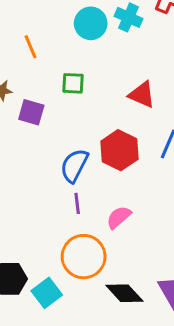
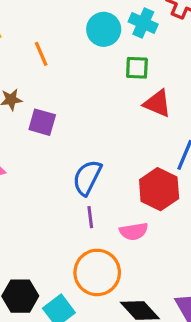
green square: (73, 83) -> (137, 68), moved
red hexagon: (119, 150) -> (159, 189), moved
pink semicircle: (119, 217) -> (134, 231), turned -148

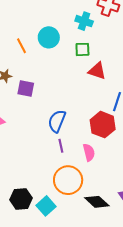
cyan circle: (104, 29) -> (49, 37), moved
pink semicircle: (134, 231) -> (89, 152), turned -90

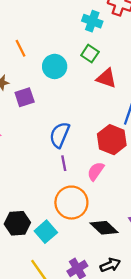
cyan circle: (49, 37) -> (55, 66), moved
green square: (82, 49) -> (90, 54), turned 35
purple square: (26, 89) -> (25, 97), turned -30
pink semicircle: (89, 152) -> (96, 171), turned -132

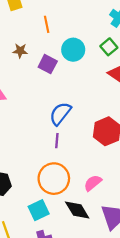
purple square: (25, 97) -> (48, 64), moved, turned 30
pink semicircle: (96, 171) -> (93, 183), moved
cyan square: (46, 232) -> (39, 210), moved

